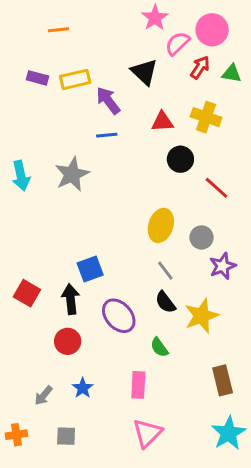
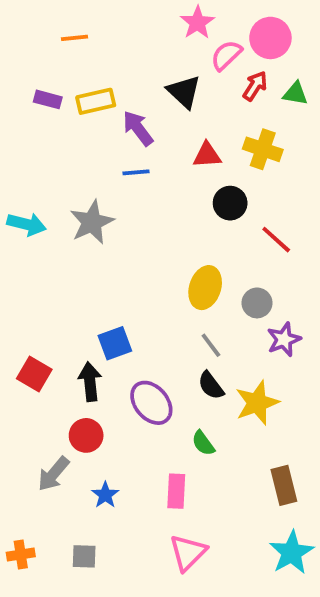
cyan arrow: (21, 176) -> (27, 224), turned -64
gray arrow: (43, 396) -> (53, 474), moved, size x1.4

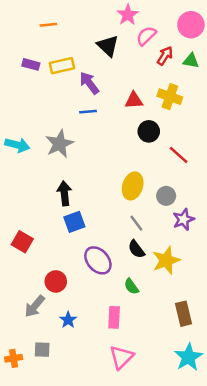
pink circle: (270, 38) -> (191, 25), moved
black triangle: (184, 92) -> (108, 46), moved
black arrow: (90, 382) -> (64, 193), moved
gray square: (84, 556) -> (42, 350), moved

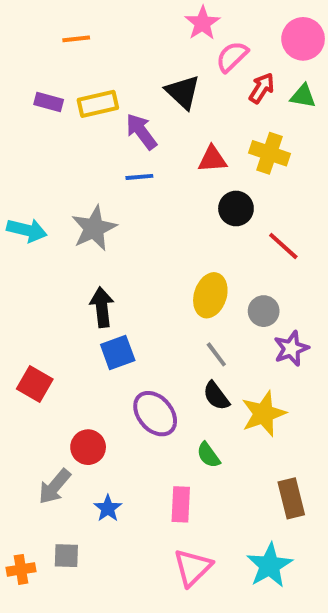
black triangle: (108, 46) -> (183, 92), moved
cyan star: (188, 357) -> (270, 566), moved

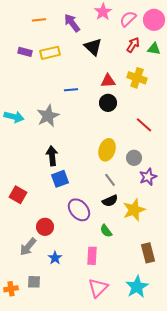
pink semicircle: (232, 57) -> (128, 19), moved
purple arrow: (141, 132) -> (72, 23), moved
black circle: (236, 208) -> (108, 103), moved
black semicircle: (216, 396) -> (110, 201), turned -77

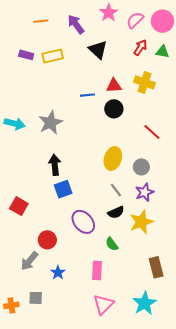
blue line: (71, 90) -> (87, 95), moved
purple star: (148, 177) -> (145, 192), moved

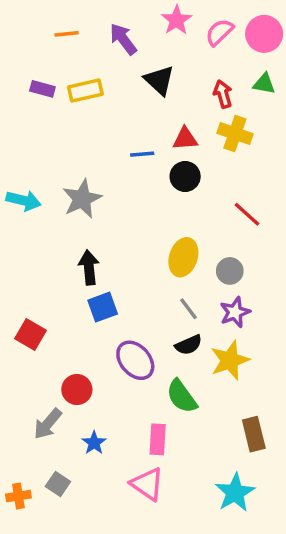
red arrow: (140, 48) -> (223, 94), moved, turned -49
green semicircle: (112, 244) -> (182, 396), size x1.5
gray square: (36, 298) -> (58, 484), turned 32
pink triangle: (103, 304) -> (147, 484), moved, turned -40

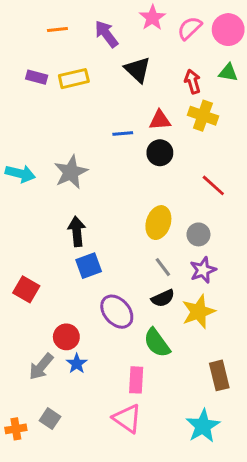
blue star: (94, 443) -> (77, 364), moved

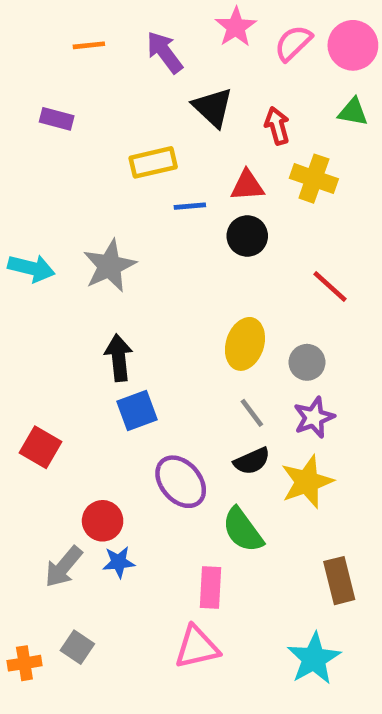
yellow rectangle: (74, 79) -> (153, 162), moved
red arrow: (193, 82) -> (277, 126), moved
blue star: (77, 364) -> (119, 562), turned 30
pink triangle: (127, 419) -> (197, 647), turned -48

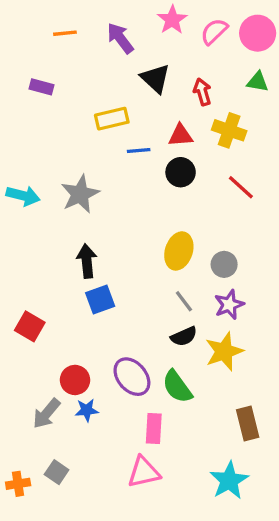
red line: (330, 287) -> (241, 187), moved
purple ellipse: (181, 482) -> (132, 377), moved

